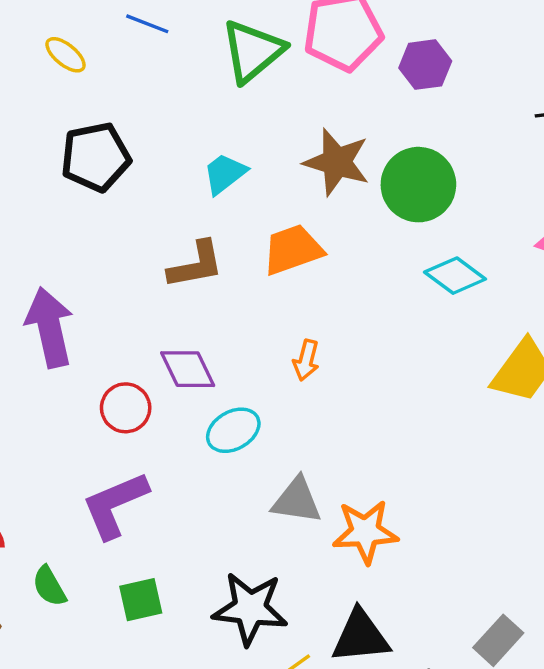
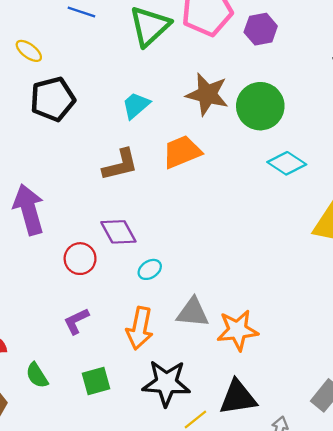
yellow ellipse: (66, 55) -> (29, 51), moved
orange arrow: (306, 360) -> (140, 328), moved, size x1.6
cyan ellipse: (233, 430) -> (150, 269), size x0.7
purple L-shape: (115, 505) -> (76, 321), size x0.6

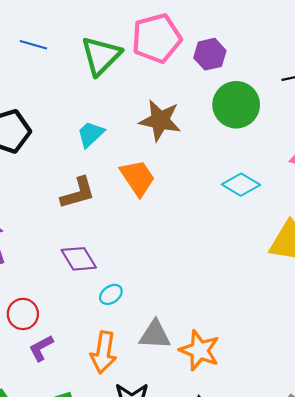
green circle: (260, 106) -> (236, 105), moved
orange trapezoid: (182, 152) -> (138, 178), turned 81
red circle: (80, 259) -> (23, 314), moved
orange star: (238, 330) -> (200, 350), turned 30

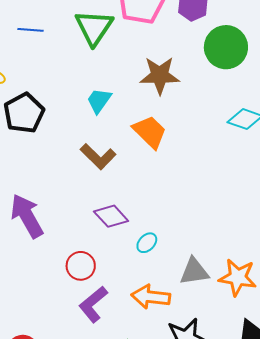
brown L-shape: (78, 193) -> (98, 157), turned 72
red circle: (23, 314) -> (81, 266), moved
purple L-shape: (41, 348) -> (93, 304), size x1.4
orange arrow: (103, 352) -> (151, 297), turned 99

